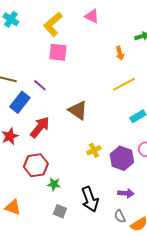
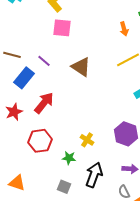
brown triangle: (78, 110) -> (81, 67), moved
yellow cross: (94, 150) -> (87, 140), moved, turned -32
green star: (54, 184) -> (69, 158), moved
black arrow: (90, 199) -> (94, 175), turned -140

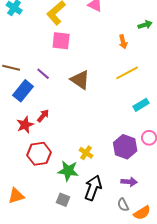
red arrow: (44, 103) -> (43, 116), size x0.6
red star: (14, 112) -> (25, 125), moved
green star: (69, 158) -> (68, 171), size x1.5
orange triangle: (17, 183) -> (16, 196), turned -36

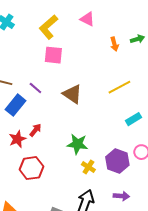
orange arrow: (123, 42) -> (114, 44), moved
yellow cross: (86, 153) -> (88, 167), moved
green star: (68, 171) -> (77, 144), moved

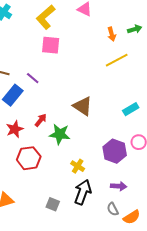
yellow line: (119, 87) -> (117, 60), moved
brown triangle: (72, 94) -> (83, 106), moved
red arrow: (35, 130) -> (41, 120), moved
green star: (77, 144) -> (60, 134), moved
yellow cross: (88, 167) -> (78, 166), moved

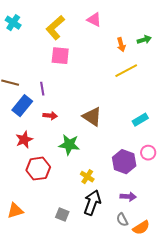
purple line: (33, 78) -> (42, 89), turned 40
red arrow: (41, 120) -> (50, 116), moved, turned 56

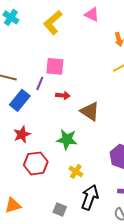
pink square: (60, 56) -> (55, 66), moved
purple line: (42, 89) -> (40, 83), turned 32
red arrow: (50, 116) -> (63, 95), moved
yellow cross: (87, 177) -> (76, 171), moved

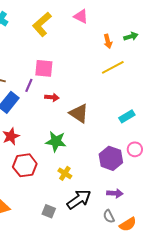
black arrow: (90, 197) -> (79, 199), turned 35

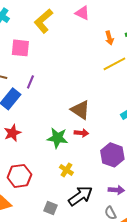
pink square: (44, 68) -> (20, 48), moved
red arrow: (52, 97) -> (81, 133), moved
red hexagon: (25, 165) -> (19, 176), moved

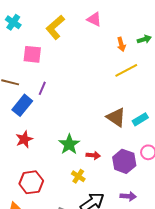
brown triangle: (80, 110) -> (116, 117), moved
red arrow: (81, 133) -> (93, 155), moved
green star: (57, 138) -> (69, 144), turned 30

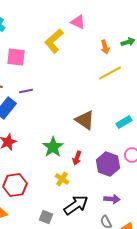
yellow L-shape: (55, 27) -> (54, 41), moved
purple line: (42, 88) -> (26, 91), turned 56
brown triangle: (116, 117) -> (85, 120), moved
red arrow: (93, 155) -> (77, 158), turned 104

